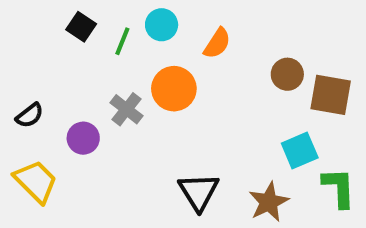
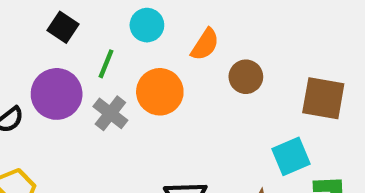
green line: (122, 41) -> (106, 64), moved
brown circle: (287, 74) -> (246, 77), moved
purple circle: (83, 138) -> (57, 94), moved, size x1.5

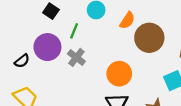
brown circle: (246, 77) -> (149, 38), size x1.6
orange circle: (160, 92) -> (119, 74), moved

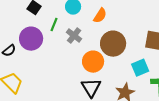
brown circle: (149, 38) -> (113, 44), moved
gray cross: (76, 57) -> (74, 36), moved

